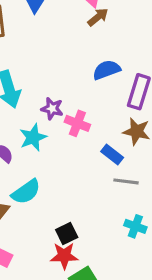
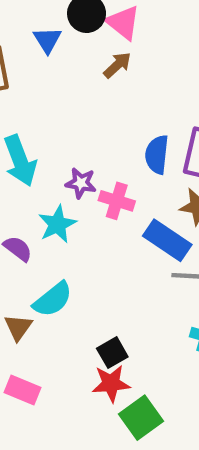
brown arrow: (98, 17) -> (117, 65), moved
blue semicircle: (107, 70) -> (157, 155), moved, turned -60
blue rectangle: (112, 155) -> (167, 240), size x1.5

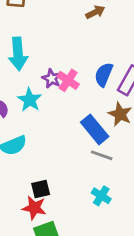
pink cross: (117, 201) -> (68, 80), moved
cyan star: (57, 224) -> (30, 100), turned -30

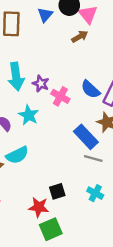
blue semicircle: (104, 75) -> (90, 89), turned -66
purple star: (52, 79) -> (41, 84), moved
black square: (41, 189) -> (57, 191), moved

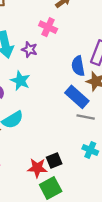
blue semicircle: (90, 89) -> (78, 66), moved, turned 42
pink cross: (60, 96) -> (48, 27), moved
black square: (57, 191) -> (54, 160), moved

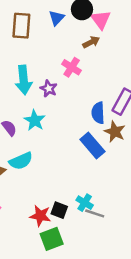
gray line: (86, 117) -> (95, 213), moved
cyan cross: (90, 150) -> (85, 203), moved
black square: (54, 160) -> (59, 210), turned 35

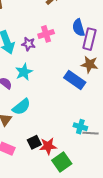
pink cross: (72, 67) -> (46, 34), moved, turned -35
blue semicircle: (98, 113) -> (79, 28), moved
cyan star: (35, 120) -> (24, 72), turned 30
black square: (59, 210) -> (34, 142), moved, turned -32

